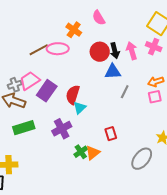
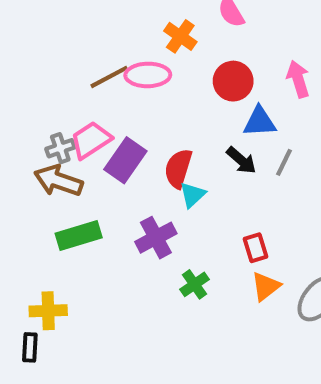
black arrow: (115, 51) -> (241, 160), moved, turned -35
orange triangle: (93, 153) -> (266, 286), moved

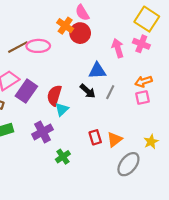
orange cross: (180, 36) -> (65, 26), moved
red circle: (233, 81) -> (80, 33), moved
orange triangle: (266, 286) -> (115, 139), moved

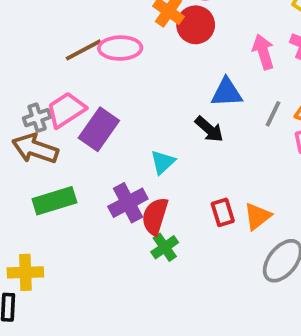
gray line: (110, 92) -> (273, 114), moved
red semicircle: (54, 95) -> (155, 216), moved

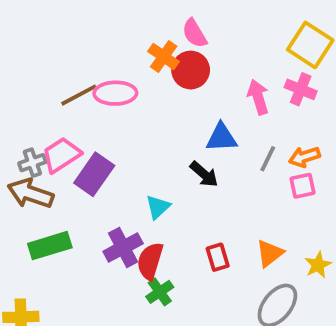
orange triangle: (258, 216) -> (270, 253), moved

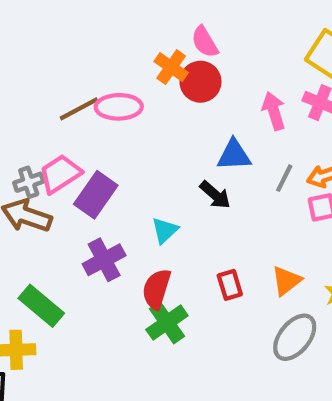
green rectangle: (50, 246) -> (41, 306), moved, turned 57
purple cross: (123, 248) -> (104, 260), moved
green cross: (160, 292) -> (167, 323), size x1.4

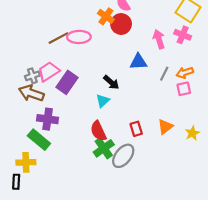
black arrow: (215, 195) -> (111, 82), moved
purple cross: (104, 260) -> (48, 119), moved, turned 36
red semicircle: (156, 289) -> (98, 131), turned -42
gray ellipse: (295, 337) -> (123, 156), moved

